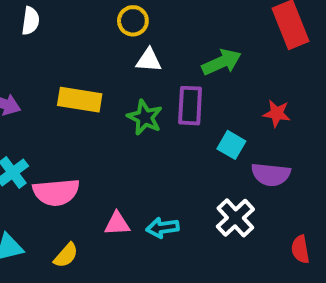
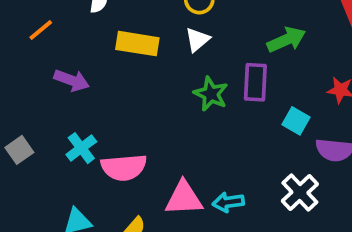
white triangle: (149, 60) -> (197, 40), moved, turned -44
yellow rectangle: (80, 100) -> (137, 44), moved
pink triangle: (117, 224) -> (184, 198), size x1.5

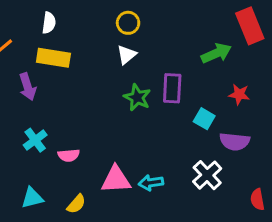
green arrow: (286, 40) -> (216, 53), moved
yellow rectangle: (137, 44) -> (53, 58), moved
purple arrow: (72, 80) -> (28, 87), turned 52
pink semicircle: (124, 167) -> (69, 155), size x0.6

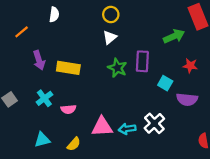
yellow rectangle: (53, 58) -> (68, 68), moved
white cross: (207, 175) -> (154, 123), moved

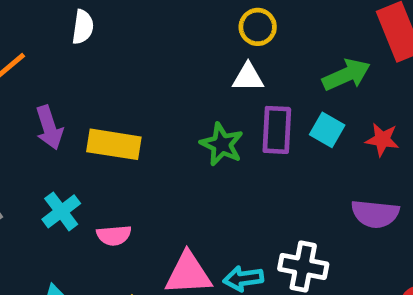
yellow circle: (111, 15) -> (258, 27), moved
white triangle: (110, 37) -> (248, 77), moved, turned 40
cyan square: (165, 83) -> (327, 130), moved
white cross: (154, 123) -> (303, 267), turned -36

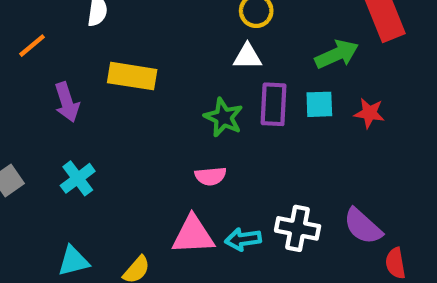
cyan square: (327, 130) -> (319, 104), turned -32
yellow rectangle: (114, 144) -> (132, 76), moved
purple semicircle: (375, 214) -> (363, 226), moved, turned 36
pink semicircle: (114, 235) -> (210, 176), moved

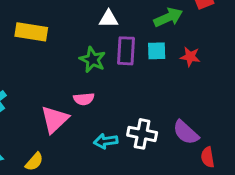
pink triangle: (193, 235) -> (55, 119), moved, turned -40

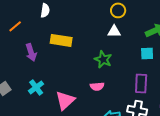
purple rectangle: (126, 51) -> (141, 83), moved
pink triangle: (55, 119) -> (65, 100), moved

